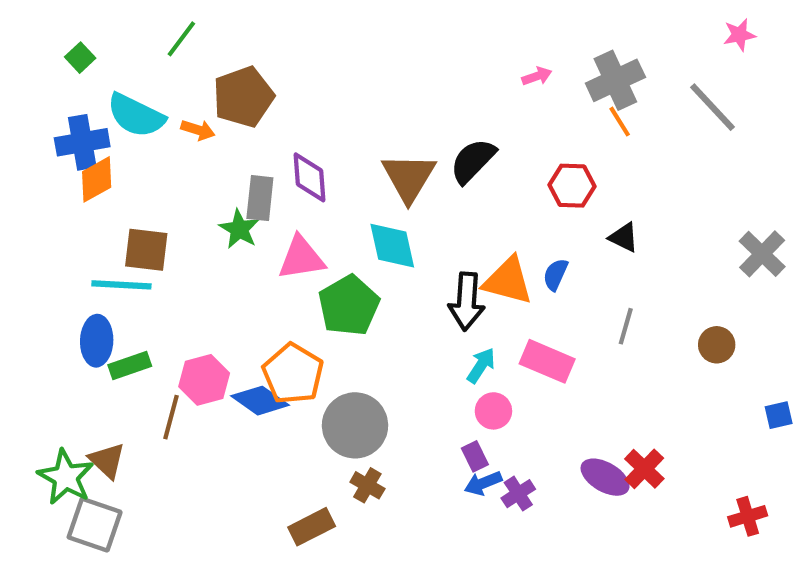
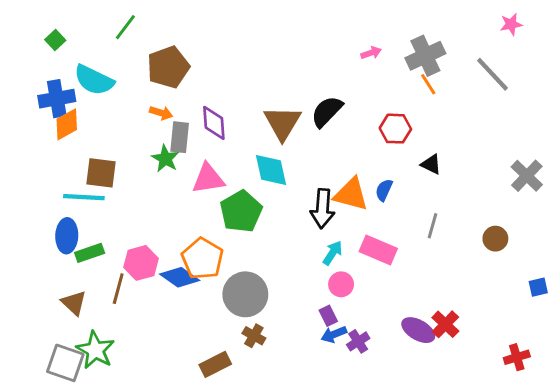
orange arrow: (198, 130) -> (161, 113), moved
brown triangle: (107, 461) -> (74, 303), moved
green star: (66, 477) -> (95, 350), moved

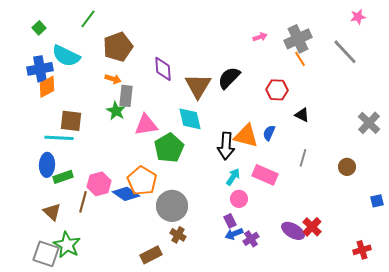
purple diamond: (214, 123) -> (163, 69), moved

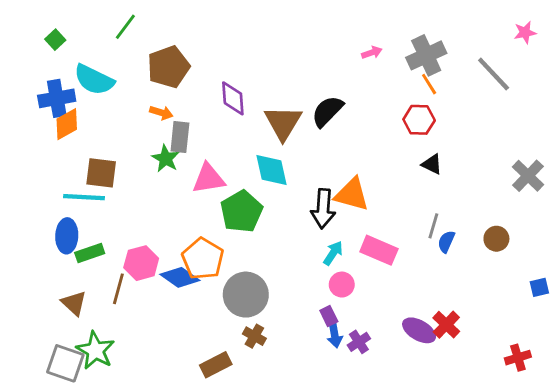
pink star: (358, 17) -> (525, 32), moved
red hexagon: (277, 90) -> (419, 120), moved
blue semicircle: (269, 133) -> (446, 242), moved
blue arrow: (234, 234) -> (335, 335), turned -78

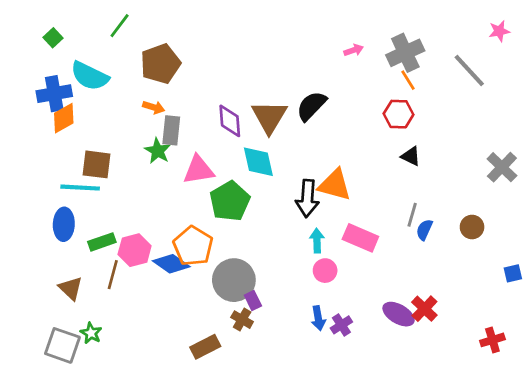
purple diamond: (233, 98) -> (230, 121), moved
green rectangle: (90, 253) -> (102, 242), moved
cyan arrow: (333, 253) -> (317, 241), turned -35
purple rectangle: (329, 316) -> (253, 300), moved
green star: (95, 350) -> (91, 333), size x0.6

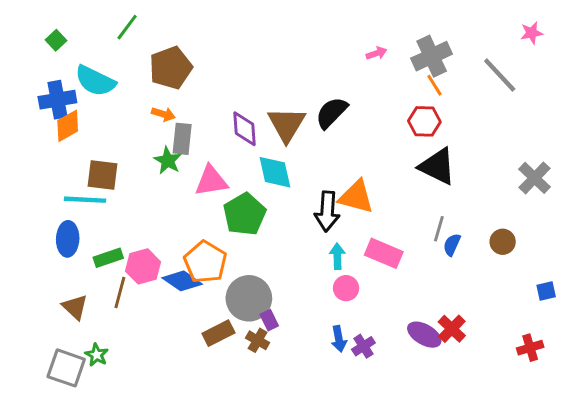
black triangle: (411, 156) -> (437, 166), size x1.8
red cross: (492, 340) -> (530, 348), moved
brown rectangle: (205, 347) -> (218, 333), moved

